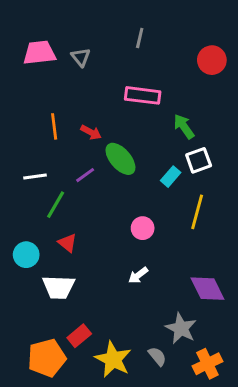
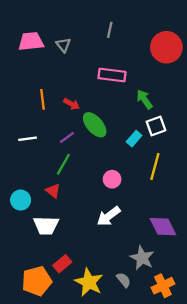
red circle: (212, 60) -> (166, 47), size x1.4
green line: (56, 205) -> (63, 164), moved
white arrow: (138, 275) -> (109, 216), size x1.5

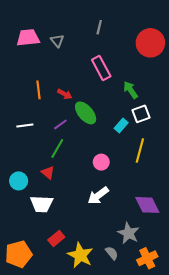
pink rectangle: (112, 75) -> (101, 68), turned 55
orange pentagon: (37, 281) -> (19, 254), moved

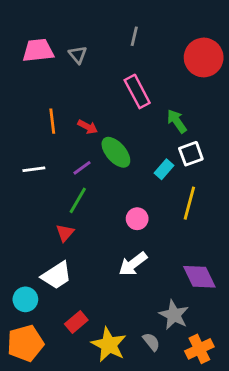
red triangle: (48, 173) -> (65, 233), turned 32
cyan circle: (19, 181) -> (25, 299), moved
white trapezoid: (42, 204) -> (57, 275), turned -35

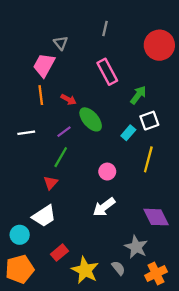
pink trapezoid: (38, 50) -> (44, 65), moved, turned -55
green arrow: (177, 121) -> (138, 95), turned 72

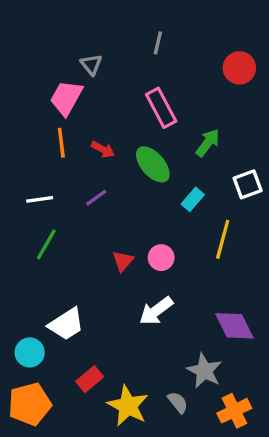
red circle: (159, 45) -> (239, 68), size x0.7
green ellipse: (91, 119) -> (153, 164), moved
white square: (149, 121) -> (248, 184), moved
green line: (61, 157) -> (46, 244), moved
red triangle: (51, 183) -> (123, 261), moved

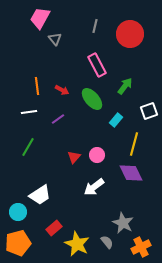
red circle: (239, 68) -> (130, 34), moved, size x1.4
pink trapezoid: (66, 98) -> (40, 18), moved
white line: (40, 199) -> (29, 112), moved
purple diamond: (234, 326) -> (131, 173), moved

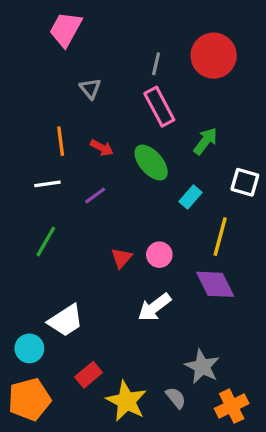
gray line: (95, 26) -> (156, 64), moved
gray triangle: (55, 39) -> (90, 89), moved
white square: (149, 111) -> (245, 182), turned 36

